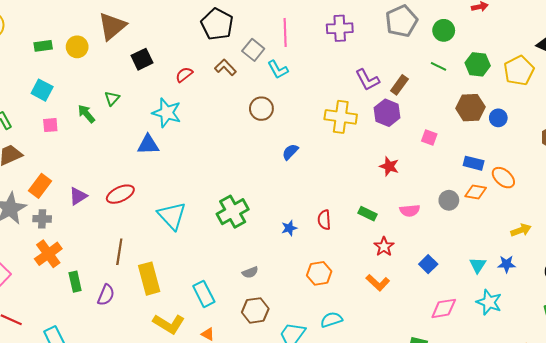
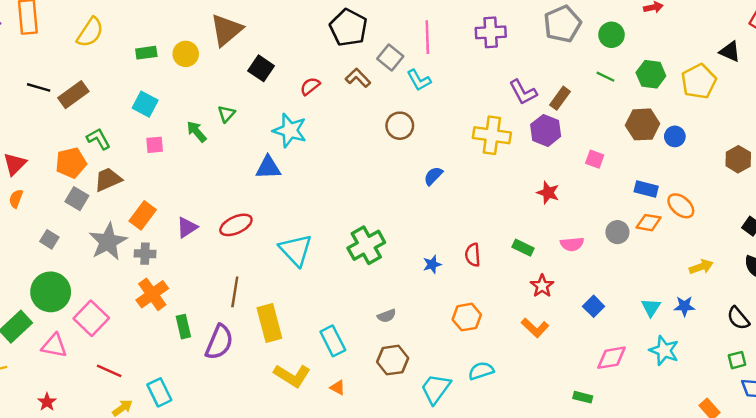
black square: (142, 59) -> (261, 68), turned -30
purple semicircle: (106, 295) -> (219, 342), size x1.4

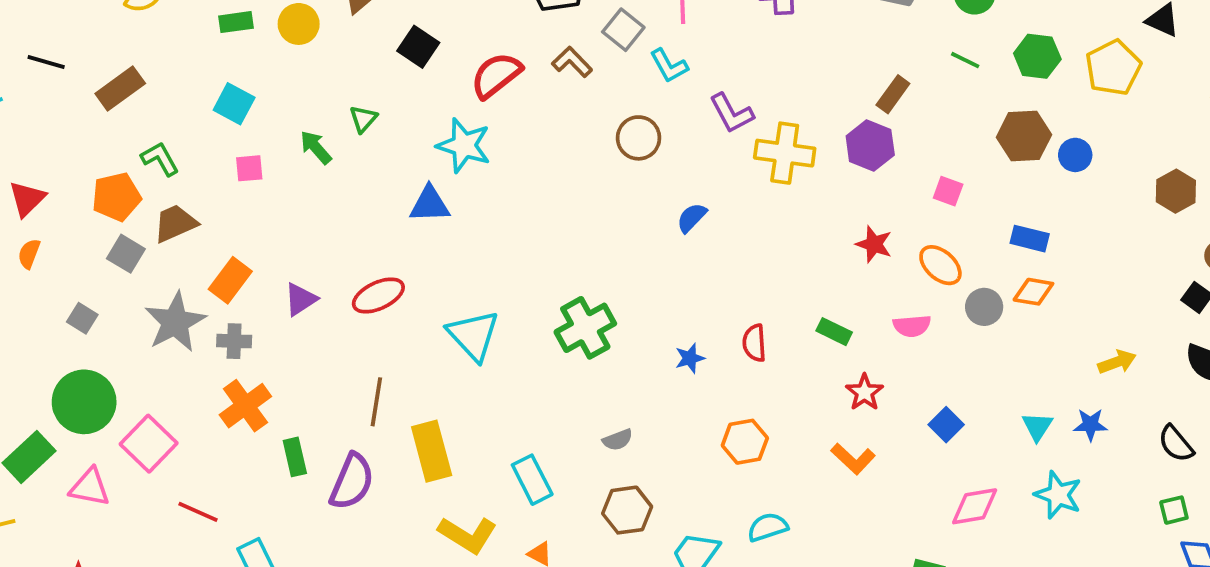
red semicircle: (310, 86) -> (496, 75), size x1.6
black line: (39, 87) -> (46, 62), moved
purple L-shape: (523, 92) -> (732, 113), moved
orange ellipse: (681, 206) -> (940, 265), moved
red line: (109, 371) -> (198, 512), moved

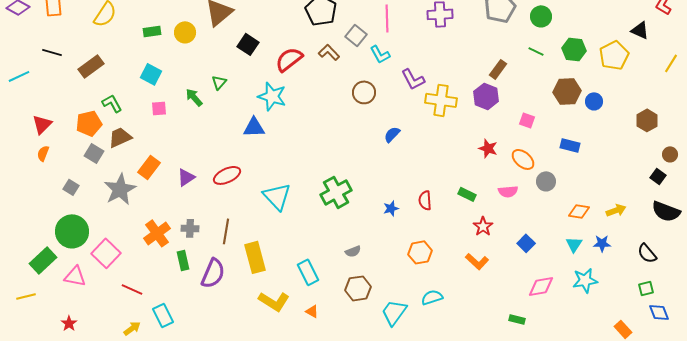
orange diamond: (1033, 292) -> (579, 211), moved
gray cross: (234, 341) -> (190, 228), moved
cyan star: (1058, 495) -> (585, 280), turned -30

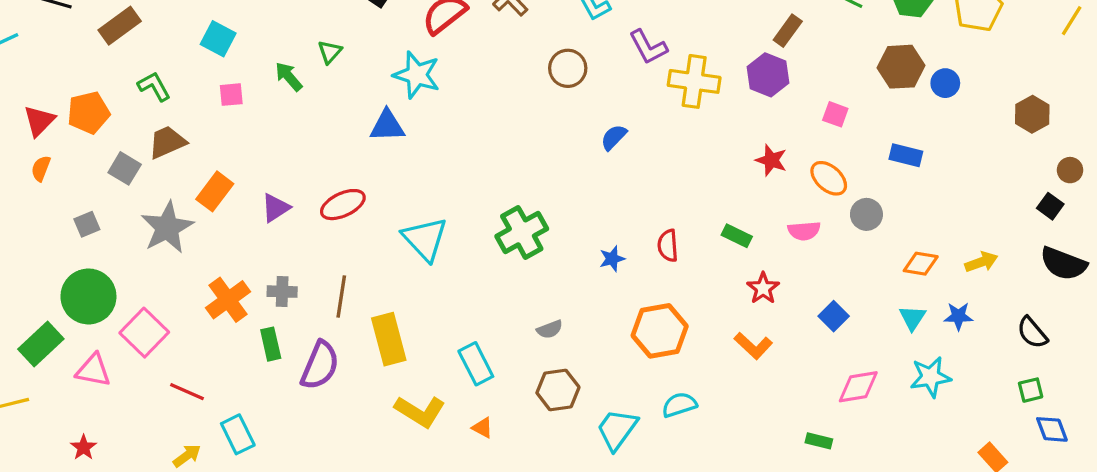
orange pentagon: (89, 123) -> (88, 113), moved
gray square: (71, 187) -> (87, 224), turned 35
orange hexagon: (420, 252) -> (660, 331), size x1.4

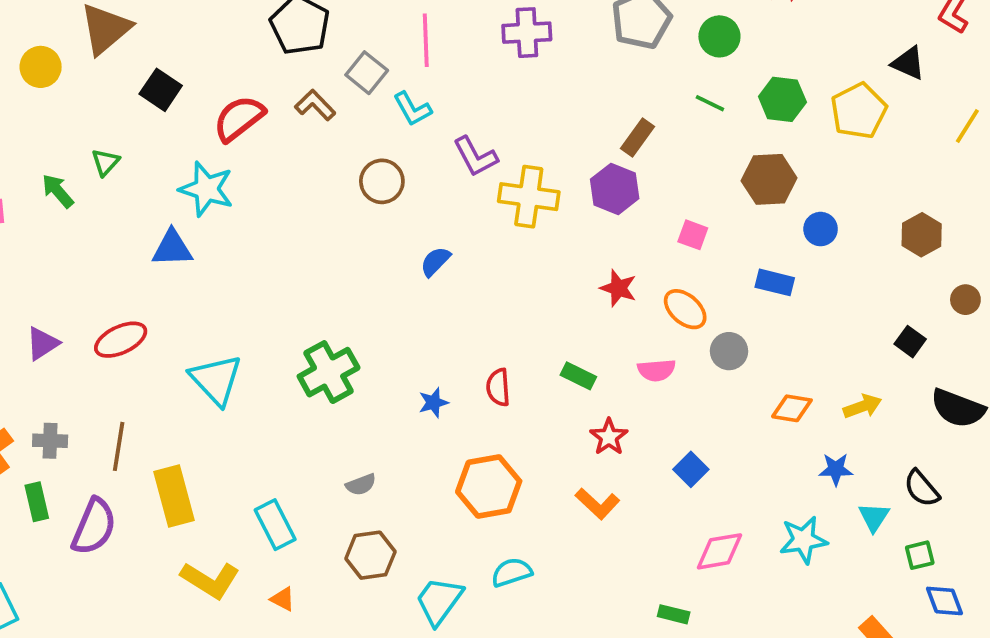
blue circle: (945, 83) -> (821, 229), moved
black square: (1050, 206) -> (910, 342), moved
cyan triangle: (912, 318) -> (874, 517), moved

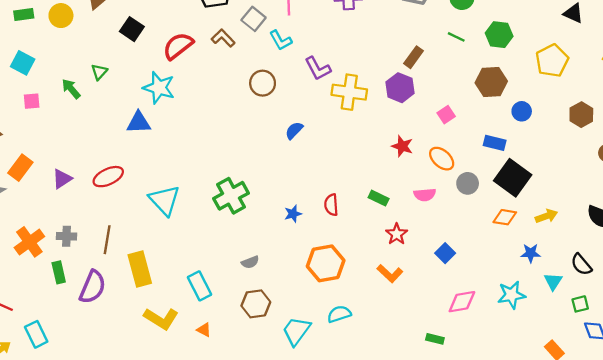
yellow pentagon: (859, 111) -> (552, 61), moved
pink square: (693, 235) -> (446, 115), turned 36
black square: (910, 342) -> (513, 178), moved, size x2.0

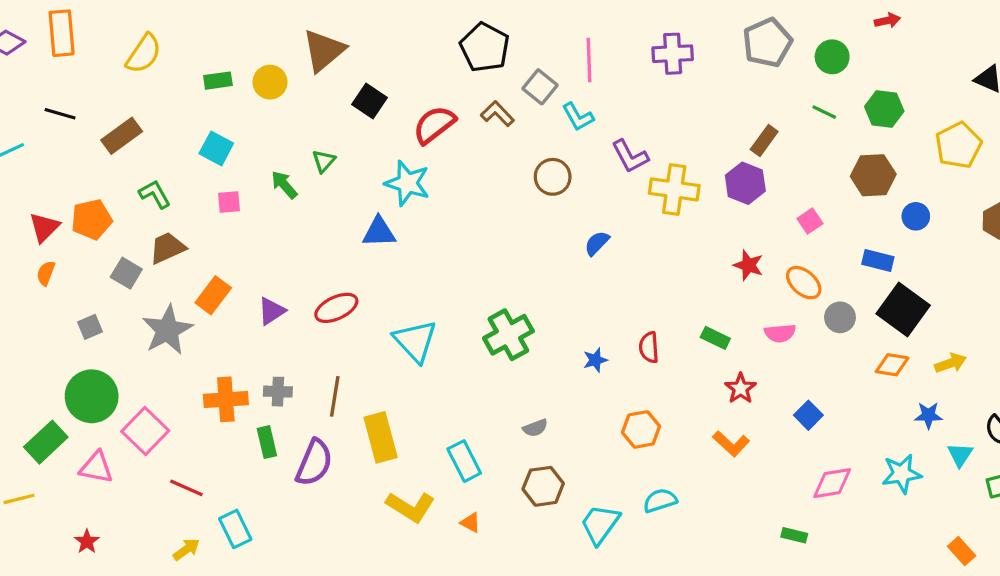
orange cross: (29, 242) -> (226, 399), turned 32
orange hexagon: (326, 263) -> (641, 429), size x0.7

